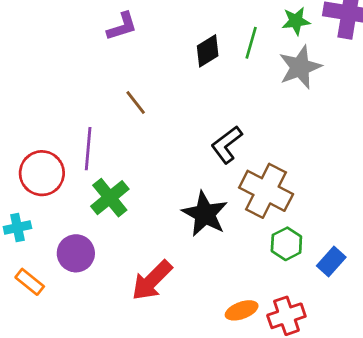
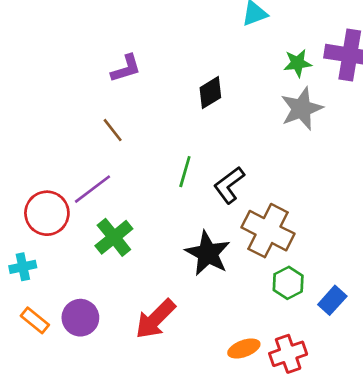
green line: (251, 43) -> (185, 172), moved
brown line: (136, 103) -> (113, 130), moved
purple line: (88, 149) -> (92, 189), turned 48
purple circle: (76, 253) -> (80, 318), moved

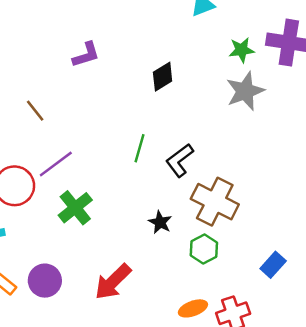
brown line: (113, 130) -> (35, 111), moved
black star: (208, 253) -> (160, 222), size x0.6
green hexagon: (288, 283) -> (204, 249), moved

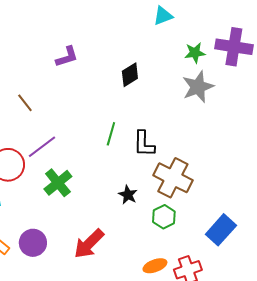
black L-shape: (180, 160) -> (144, 144), turned -52
blue rectangle: (273, 265) -> (221, 230), size x1.4

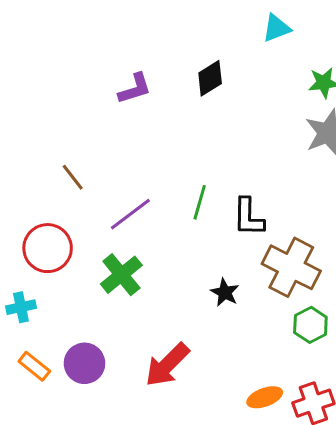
black diamond: (130, 75) -> (210, 78), moved
brown line: (25, 103) -> (73, 177), moved
purple line: (42, 147) -> (130, 214), moved
green hexagon: (164, 217) -> (310, 325), moved

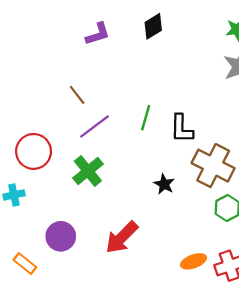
brown line: (73, 177) -> (77, 95), moved
orange rectangle: (34, 366) -> (25, 264), moved

